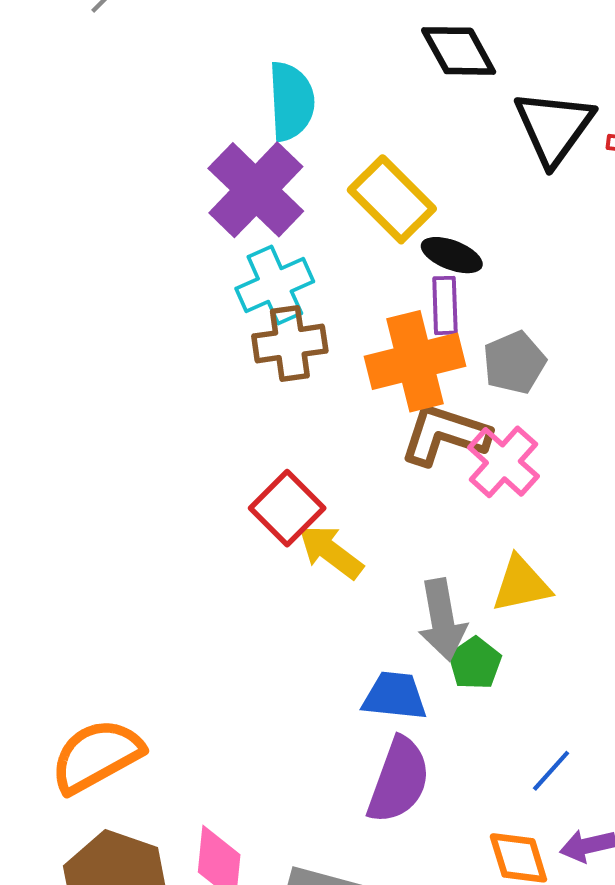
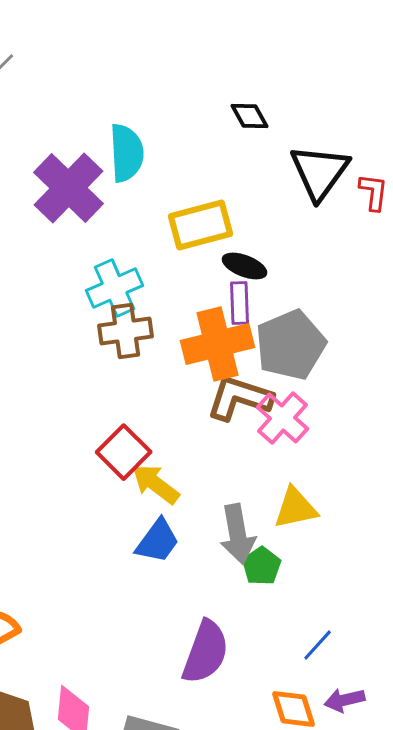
black diamond: (459, 51) -> (250, 116), size x0.7
purple cross: (256, 190) -> (69, 188), moved
yellow rectangle: (392, 199) -> (201, 225), turned -60
gray pentagon: (514, 363) -> (291, 345), size x1.5
blue trapezoid: (395, 696) -> (158, 541), moved, turned 120

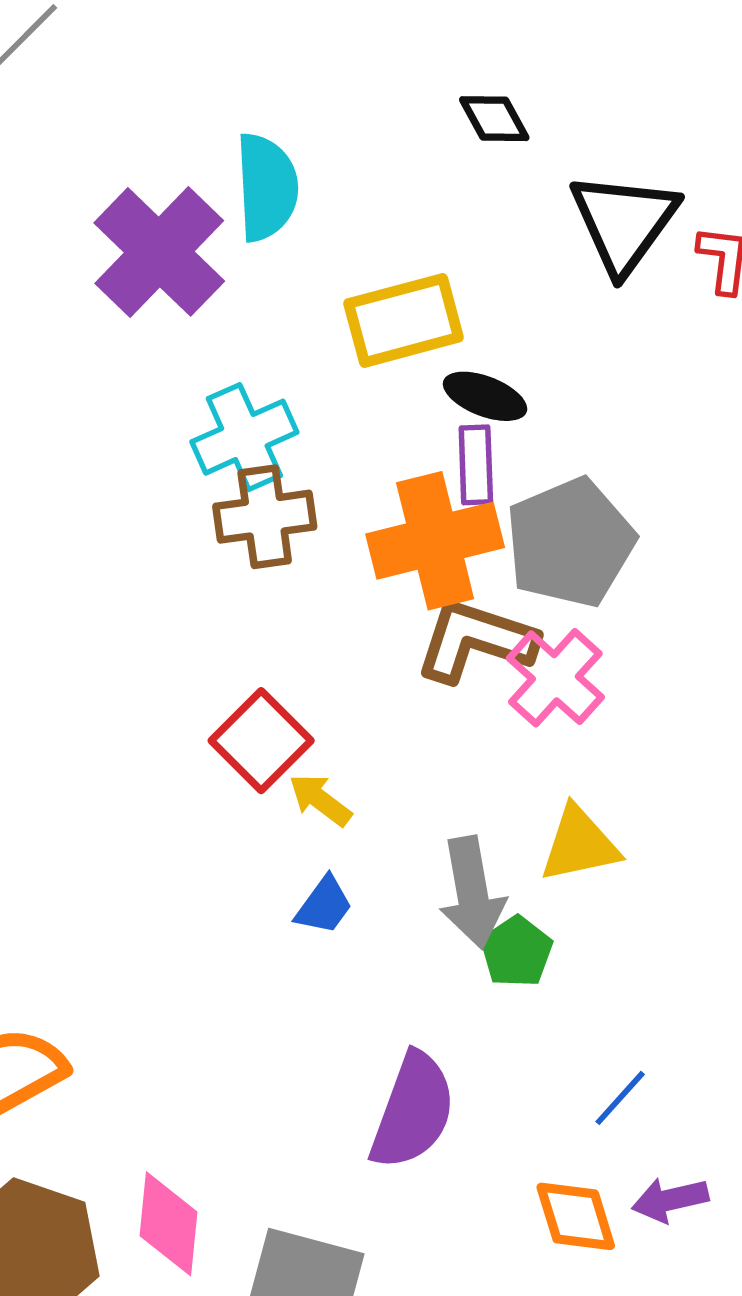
yellow arrow: (156, 484) -> (320, 800), size x0.7
blue trapezoid: (158, 541) -> (324, 905), size x0.7

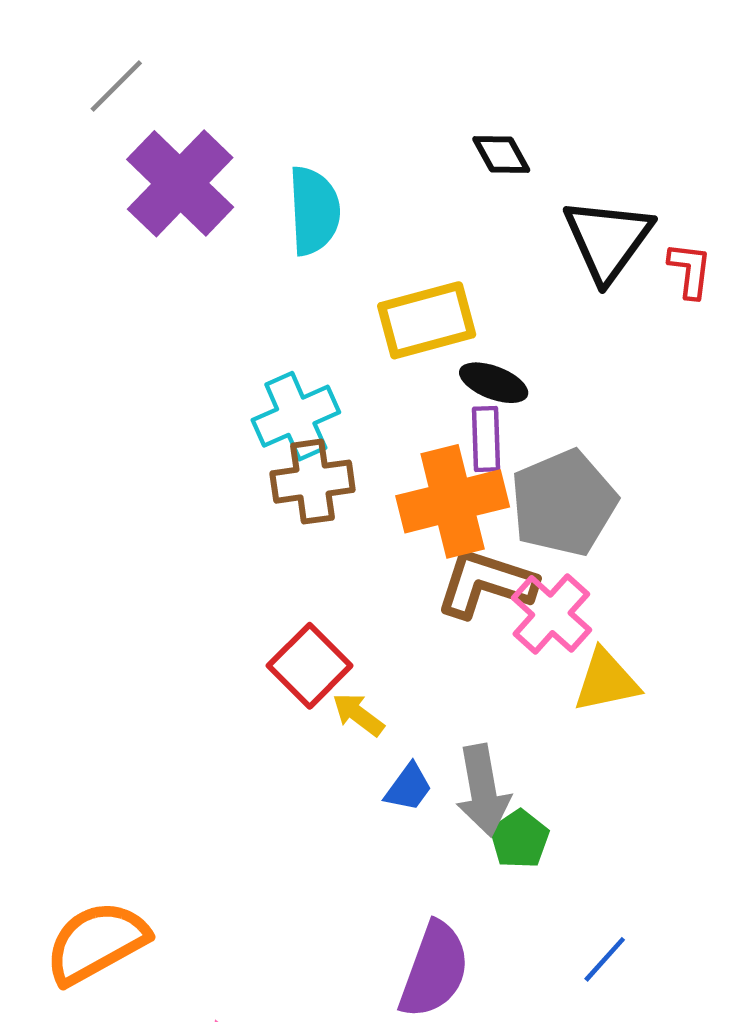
purple cross: (159, 252) -> (180, 183), moved
yellow triangle: (579, 844) -> (606, 681), moved
blue trapezoid: (324, 905) -> (408, 787), moved

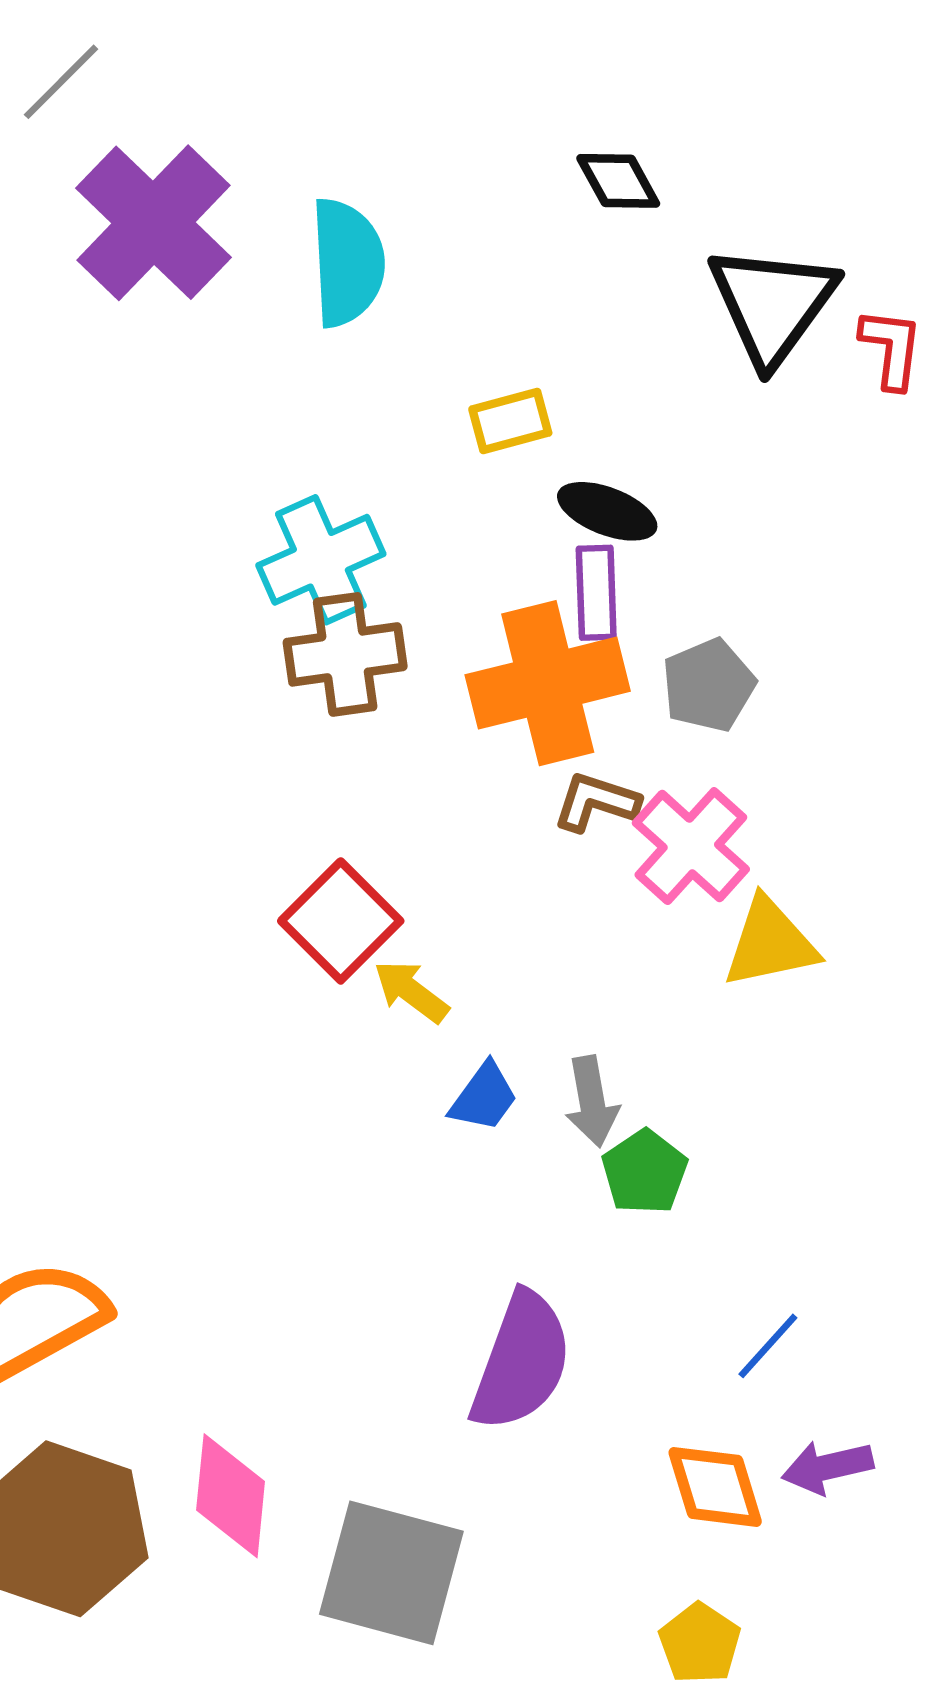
yellow rectangle: (427, 320) -> (510, 421), size x0.6
gray pentagon: (564, 503) -> (708, 685), size x0.6
brown L-shape: (486, 584) -> (596, 802), size x0.6
gray arrow: (483, 790) -> (592, 1102), size x0.7

